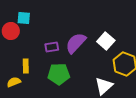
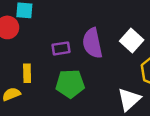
purple semicircle: (76, 43) -> (92, 43), turned -55

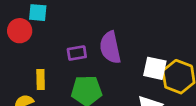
white square: (132, 41) -> (155, 68), moved, turned -30

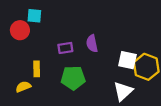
purple semicircle: (110, 47) -> (92, 44), size x0.7

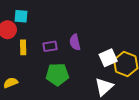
white square: (127, 60) -> (108, 58), turned -36
yellow rectangle: (37, 69) -> (23, 47), moved

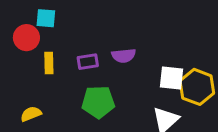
purple semicircle: (75, 42) -> (124, 56), turned -84
white square: (108, 58) -> (172, 78), turned 30

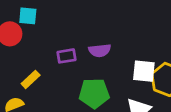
yellow rectangle: (49, 63) -> (31, 79), moved, turned 48
green pentagon: (98, 102) -> (94, 93), moved

